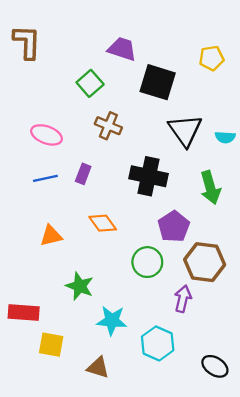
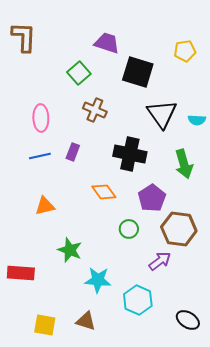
pink ellipse: (47, 135) -> (41, 118), turned 68
orange diamond: (103, 223) -> (104, 192), moved
green circle: (147, 262) -> (129, 229), size x0.7
purple arrow: (183, 299) -> (160, 261), turned 40
yellow square: (51, 345) -> (45, 325), moved

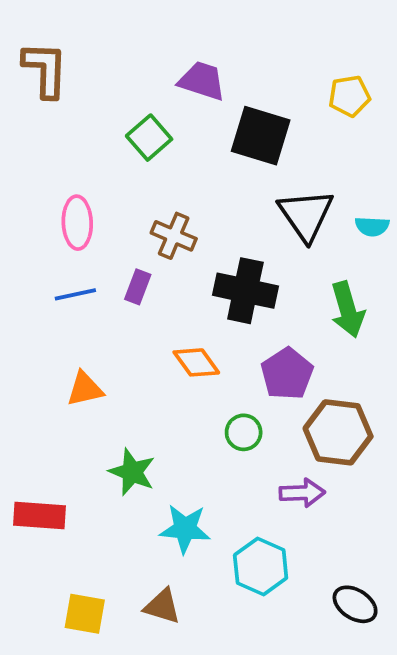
brown cross: (95, 110) -> (174, 236), moved
purple arrow: (160, 261) -> (302, 493), turned 35

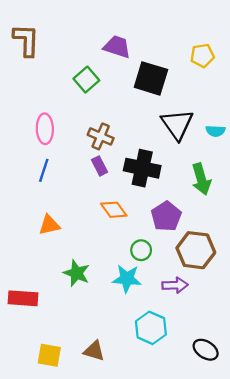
purple rectangle: (138, 287) -> (100, 166), moved, turned -48
blue line: (75, 294) -> (44, 170), turned -60
cyan star: (185, 529) -> (127, 279), moved

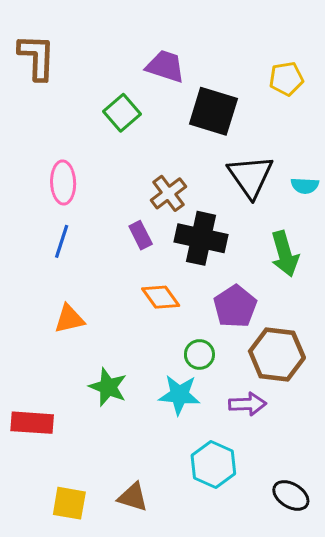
brown cross: (101, 136) -> (168, 193), moved, turned 30

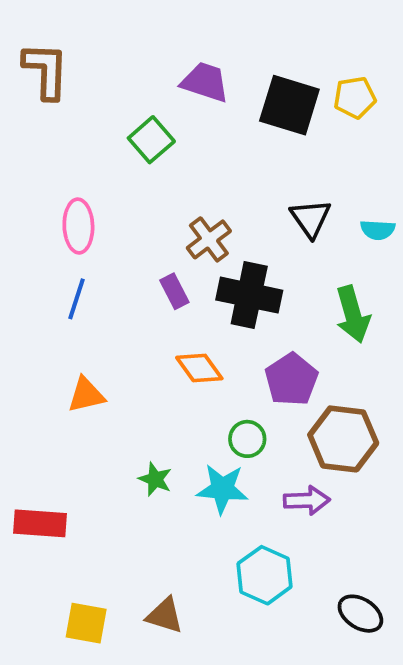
black square: (213, 111) -> (289, 105), moved
black triangle: (251, 176) -> (311, 218), size x0.7
green star: (108, 387) -> (155, 479), moved, size x0.7

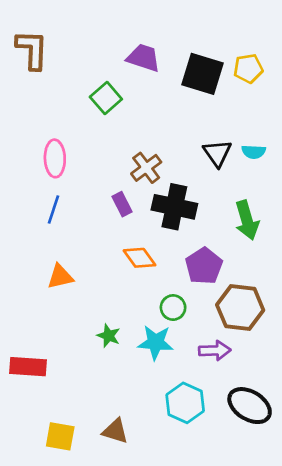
cyan semicircle: (378, 230) -> (254, 152), moved
black ellipse: (360, 614) -> (250, 406), moved, size x1.4

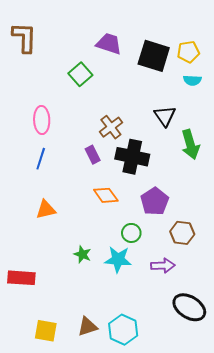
cyan semicircle: (254, 152) -> (192, 80), moved
green arrow: (247, 220) -> (190, 144), moved
brown hexagon: (240, 308) -> (182, 233), size x0.7
cyan hexagon: (185, 403) -> (123, 330), moved
brown triangle: (115, 431) -> (88, 327), turned -35

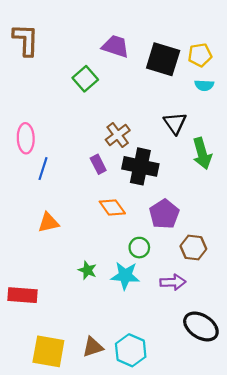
pink ellipse: (42, 120) -> (26, 138), moved
yellow square: (46, 331) -> (48, 351), size x1.4

